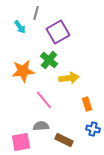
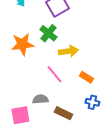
pink line: (44, 100) -> (54, 74), moved
orange rectangle: (87, 104) -> (86, 77), turned -40

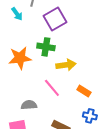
green cross: (48, 33) -> (46, 47), turned -30
gray semicircle: (40, 99) -> (29, 105), moved

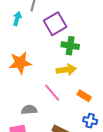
cyan arrow: (17, 14) -> (17, 19), turned -128
green cross: (46, 47) -> (70, 46), moved

